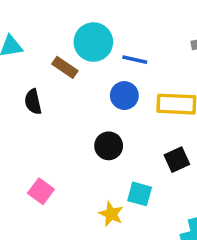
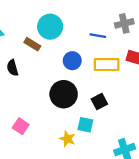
blue line: (135, 60) -> (98, 36), moved
black circle: (109, 146) -> (64, 94), size x1.5
black square: (177, 160) -> (99, 102), moved

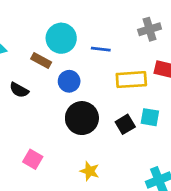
blue line: (98, 36) -> (101, 49), moved
blue circle: (72, 61) -> (69, 81), moved
black semicircle: (12, 68) -> (19, 90), turned -42
cyan square: (85, 125) -> (150, 117), moved

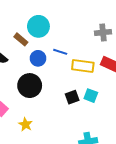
blue line: (101, 49) -> (60, 52), moved
black circle: (82, 118) -> (30, 86), moved
yellow star: (90, 171) -> (26, 124), moved

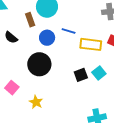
brown rectangle: (21, 39) -> (30, 20), turned 32
cyan square: (91, 96) -> (99, 73), turned 32

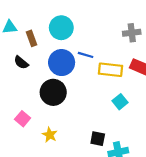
brown rectangle: (30, 20) -> (32, 38), moved
blue circle: (47, 38) -> (62, 63), size x1.5
black square: (81, 75) -> (98, 139), moved, turned 32

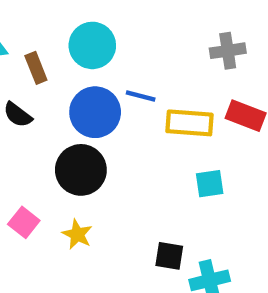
cyan square: (120, 102) -> (210, 184), turned 32
yellow star: (50, 135) -> (77, 234), moved

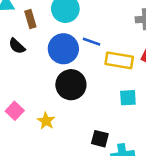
black circle: (81, 170) -> (71, 85), moved

